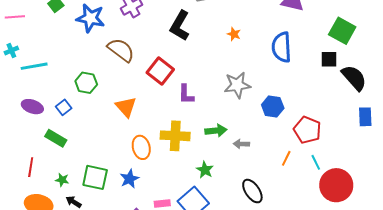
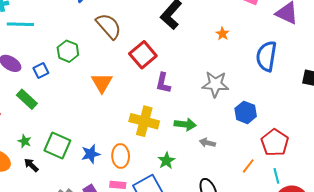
orange ellipse: (141, 147) -> (121, 156), moved

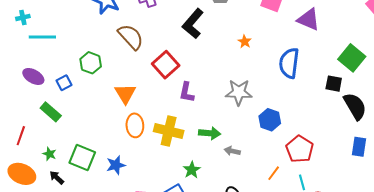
orange ellipse: (121, 156) -> (135, 125), moved

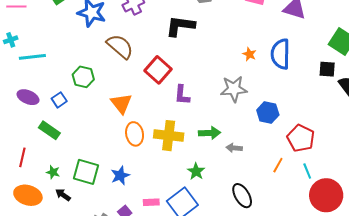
black L-shape: (193, 24) -> (180, 26), turned 64
orange star: (245, 42) -> (249, 54), moved

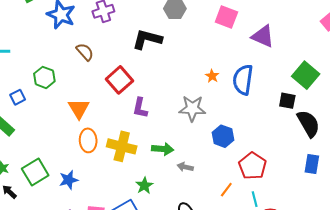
brown semicircle: (120, 46) -> (85, 52), size x0.7
green square: (86, 172) -> (35, 172), turned 36

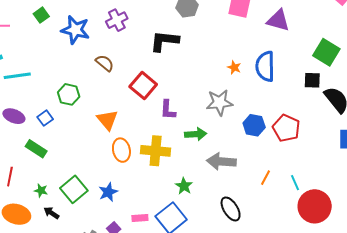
green arrow: (163, 149) -> (196, 134), moved
red pentagon: (253, 166) -> (286, 128), moved
gray arrow: (185, 167) -> (221, 161), size x1.8

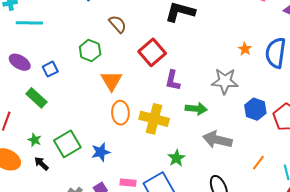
green hexagon: (69, 94) -> (90, 51), moved

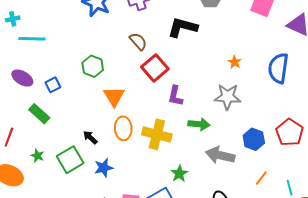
brown semicircle: (118, 24) -> (138, 41), moved
orange star: (245, 49) -> (235, 62), moved
blue hexagon: (255, 109) -> (254, 139), moved
black arrow: (41, 164) -> (90, 137), moved

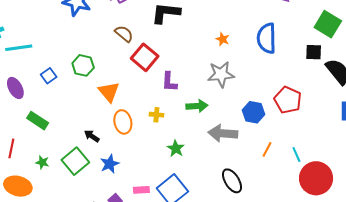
purple ellipse: (22, 78) -> (15, 88), turned 40
blue square: (53, 85) -> (49, 76), moved
yellow cross: (157, 134) -> (156, 115), moved, size x0.5
green star: (179, 174) -> (176, 149), moved

